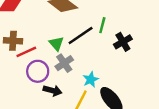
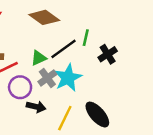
green triangle: (56, 44) -> (39, 58), turned 49
cyan star: (91, 79) -> (68, 78), moved, size x1.6

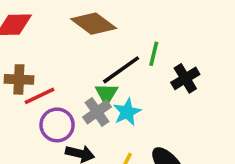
green triangle: (39, 58) -> (107, 94), moved, turned -35
cyan star: (68, 78) -> (127, 112), size x0.7

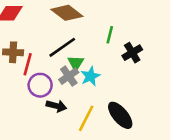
black line: (121, 70) -> (62, 47), moved
red line: (39, 96) -> (28, 64), turned -50

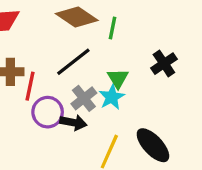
green line: (110, 35) -> (112, 28), moved
green triangle: (76, 63) -> (118, 78), moved
black arrow: (56, 106) -> (73, 123), moved

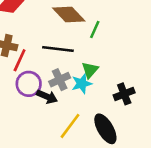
black line: (73, 62) -> (58, 49), turned 32
black cross: (164, 64) -> (124, 94), moved

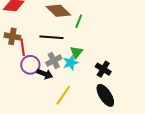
red line: (20, 60) -> (23, 47), turned -30
black cross: (124, 94) -> (103, 69), turned -35
black ellipse: (105, 129) -> (105, 95), moved

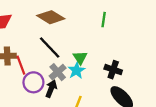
green line: (79, 21) -> (104, 20), moved
black line: (51, 37) -> (50, 48), turned 55
black arrow: (45, 74) -> (51, 89), turned -77

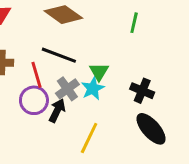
black line: (50, 48) -> (59, 55), turned -30
red line: (21, 65) -> (37, 75), moved

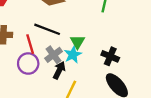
black arrow: (57, 111) -> (59, 70), moved

